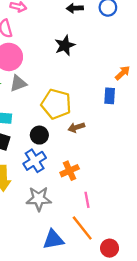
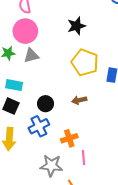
yellow pentagon: (56, 104) -> (85, 62), moved
gray star: (39, 199) -> (51, 166), moved
pink line: (87, 200) -> (84, 158), moved

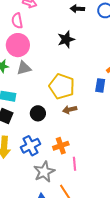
yellow pentagon: (85, 62) -> (62, 86), moved
blue cross: (39, 126) -> (31, 146), moved
gray star: (51, 166) -> (44, 172), turned -30

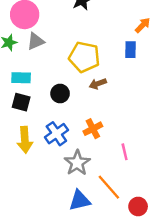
pink line: (74, 164) -> (125, 152), moved

